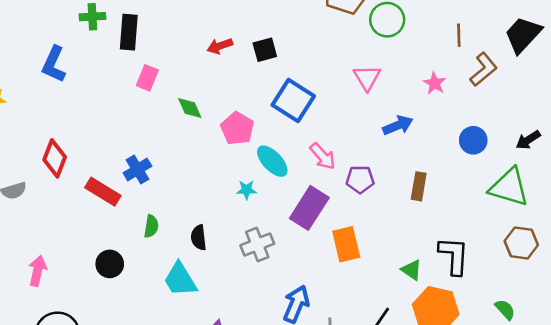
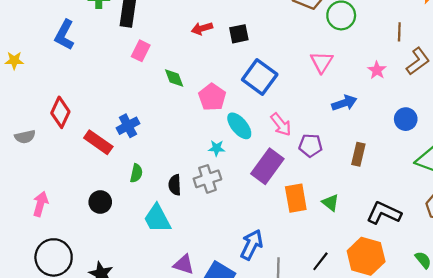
gray cross: (257, 244) -> (207, 179), moved
black L-shape: (454, 256) -> (384, 213), turned -72
green triangle: (411, 270) -> (330, 203), moved

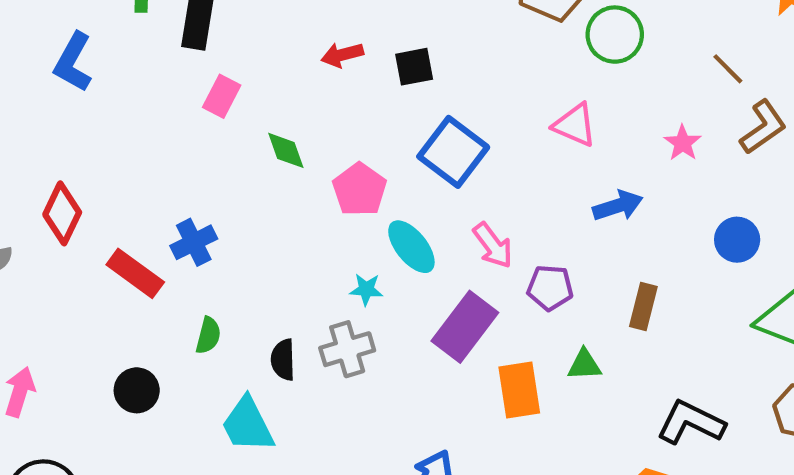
brown line: (399, 32) -> (728, 69), turned -48
pink triangle: (322, 62) -> (575, 125), turned -40
green triangle: (330, 203) -> (584, 365), moved, turned -42

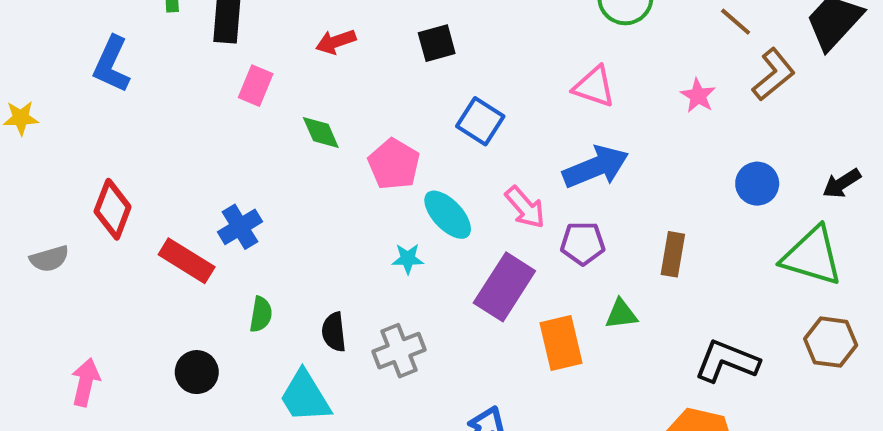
red arrow: (342, 55) -> (336, 42), moved
blue square: (453, 152) -> (480, 121), size x0.7
blue arrow: (618, 206) -> (596, 167), moved, size x1.4
gray cross: (347, 349) -> (399, 351), moved

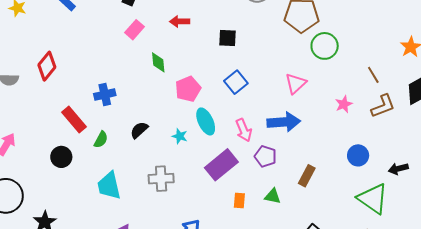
pink triangle: (594, 87) -> (296, 83), turned 40
red rectangle: (187, 261) -> (74, 120), moved
black semicircle: (334, 332) -> (139, 130), moved, turned 36
orange rectangle: (561, 343) -> (239, 201), size x0.6

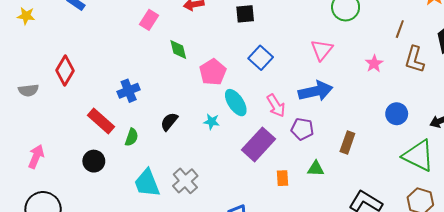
brown line: (373, 75) -> (400, 29), turned 60
brown L-shape: (383, 106) -> (415, 59), turned 136
gray cross: (161, 179) -> (185, 181), moved, turned -30

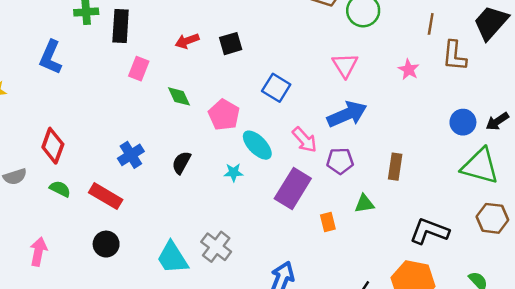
black square: (245, 14) -> (231, 44), moved
blue circle: (397, 114) -> (463, 122), moved
black semicircle: (169, 122) -> (181, 163), moved
green semicircle: (132, 137) -> (60, 189), moved, turned -72

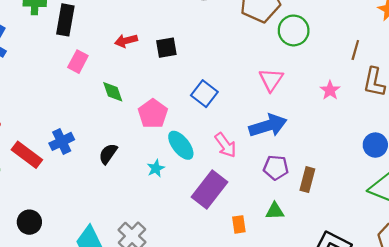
purple pentagon: (340, 161) -> (276, 168), moved
cyan star: (233, 172) -> (156, 168), turned -30
red rectangle: (106, 196) -> (27, 155), moved

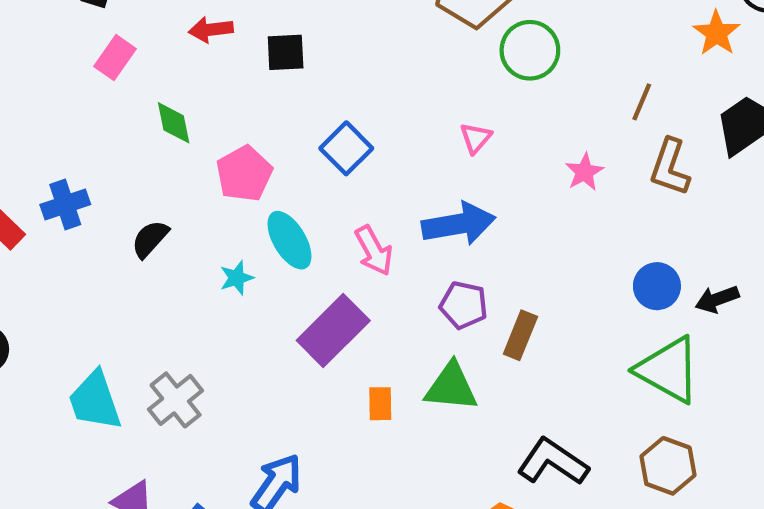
pink triangle: (271, 80) -> (476, 138), size x0.7
green triangle: (275, 211) -> (451, 387), size x1.5

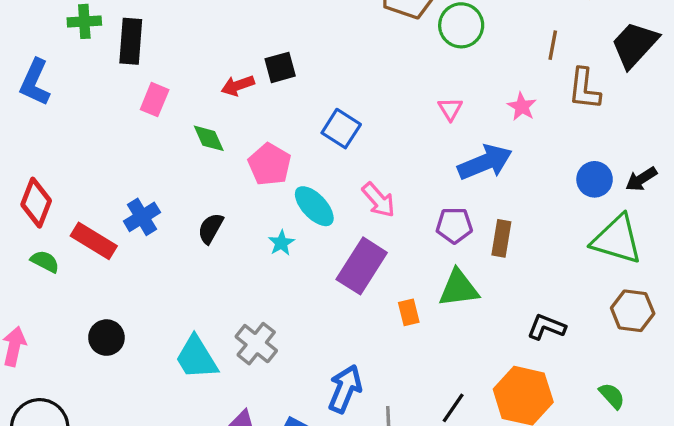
red arrow: (211, 30) -> (238, 85), moved
pink triangle: (476, 138) -> (450, 109), moved
blue arrow: (459, 224) -> (485, 162), moved
black L-shape: (553, 462) -> (546, 327), size x0.7

